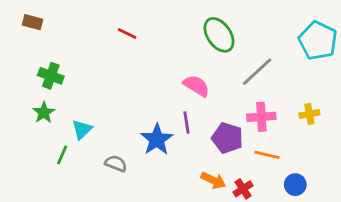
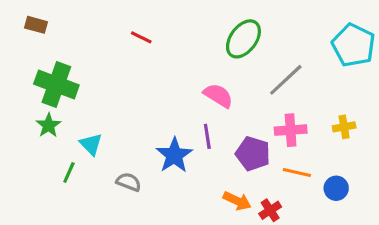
green ellipse: (219, 35) -> (243, 39), turned 72
green cross: (51, 76) -> (56, 85), size x1.5
cyan triangle: (82, 130) -> (91, 144), turned -30
blue circle: (295, 185) -> (336, 188), moved

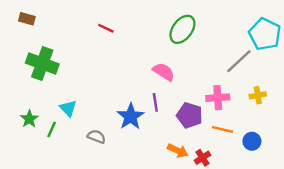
gray line: (286, 80) -> (239, 61), moved
green star: (49, 125) -> (29, 119), moved

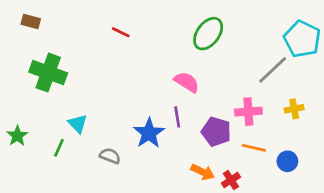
green star: (29, 119) -> (17, 136), moved

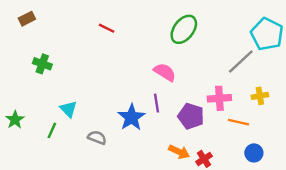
brown rectangle: (31, 21) -> (27, 19), turned -42
green cross: (48, 73) -> (42, 64), size x0.6
orange line: (254, 148) -> (238, 122), moved
blue circle: (287, 161) -> (254, 153), moved

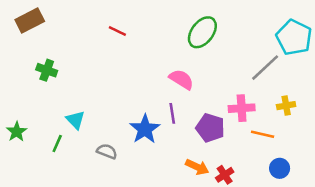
brown rectangle: (27, 19) -> (30, 20), size x1.5

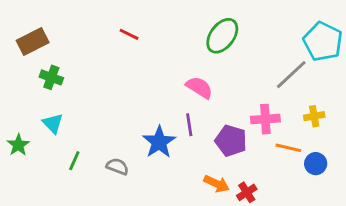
brown rectangle: (30, 20) -> (33, 42), moved
cyan triangle: (75, 120) -> (53, 123), moved
green line: (57, 143) -> (74, 161), moved
blue circle: (280, 168) -> (316, 164), moved

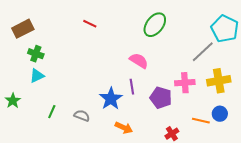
yellow cross: (314, 116) -> (219, 81), size x1.6
cyan triangle: (53, 123) -> (37, 76), moved, turned 49
orange line: (288, 148) -> (201, 121), moved
orange arrow: (217, 184) -> (124, 128), moved

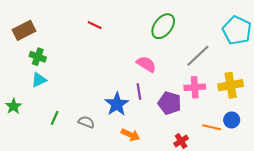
gray line: (203, 52) -> (198, 56), moved

